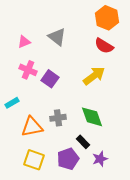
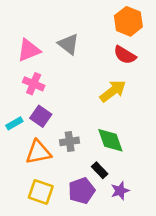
pink triangle: (24, 42) -> (29, 50), size x1.5
purple square: (50, 79) -> (41, 116), moved

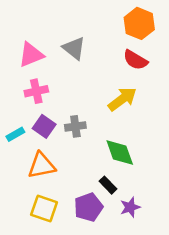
pink cross: (34, 84) -> (36, 91), turned -35
gray cross: (70, 141) -> (75, 126), moved

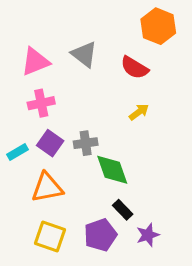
red semicircle: (135, 60) -> (134, 68), moved
yellow arrow: (122, 99) -> (139, 112), size x0.6
green diamond: (120, 152) -> (112, 170), moved

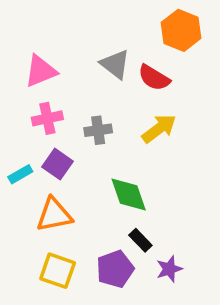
gray triangle: (84, 54) -> (115, 64), moved
yellow arrow: (139, 112) -> (159, 129), size x1.5
gray cross: (86, 143) -> (98, 130), moved

